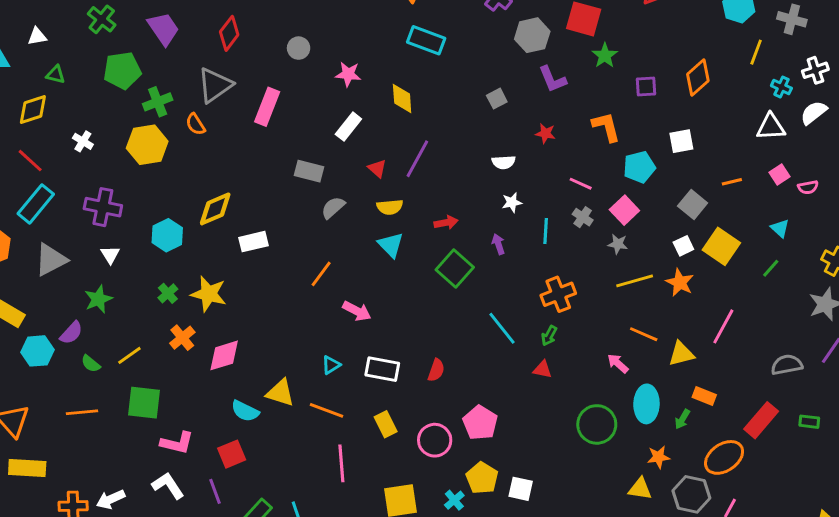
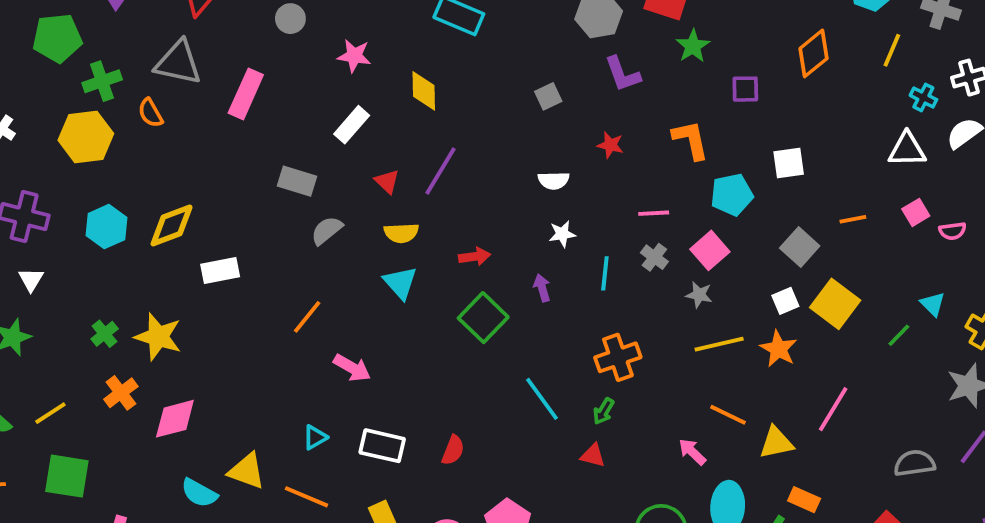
orange diamond: (698, 78) -> (814, 53), moved
gray triangle: (215, 85) -> (178, 63), turned 45
pink line: (581, 184) -> (654, 213), turned -30
cyan triangle: (780, 228) -> (933, 304), moved
cyan hexagon: (167, 235) -> (107, 227), moved

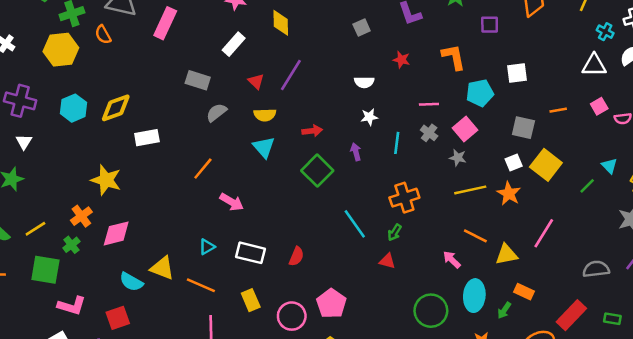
gray square: (800, 247) -> (523, 128), turned -30
green cross: (105, 334) -> (71, 245), moved

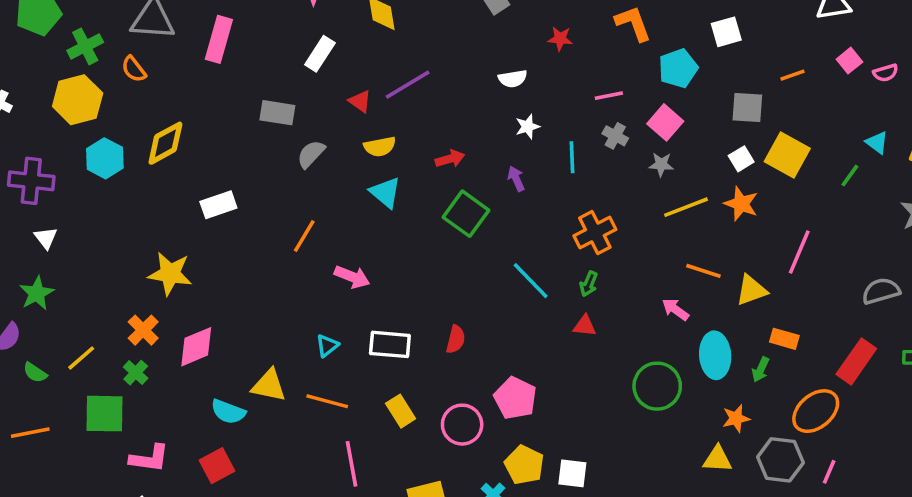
purple line: (291, 75) -> (408, 85), turned 36
cyan hexagon: (73, 108) -> (105, 158), moved
yellow diamond: (116, 108) -> (165, 143), moved

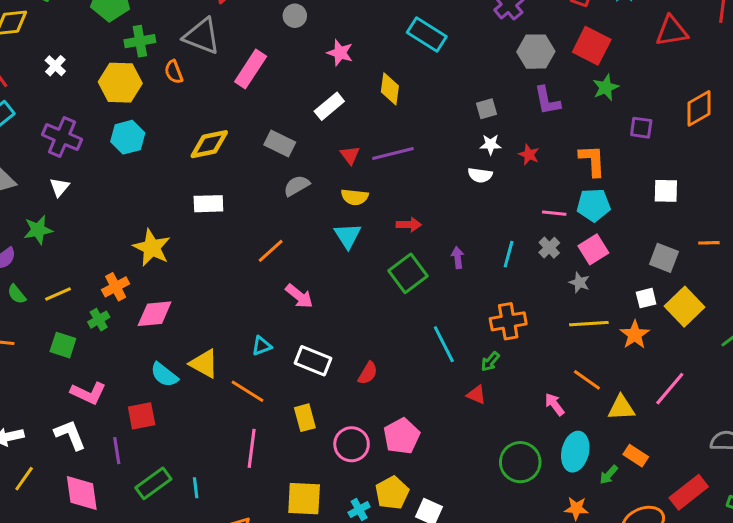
cyan pentagon: (678, 68) -> (594, 205), moved
white star: (528, 127) -> (491, 144), moved
yellow diamond: (165, 143) -> (209, 144), moved
green square: (104, 414) -> (63, 345), size x0.7

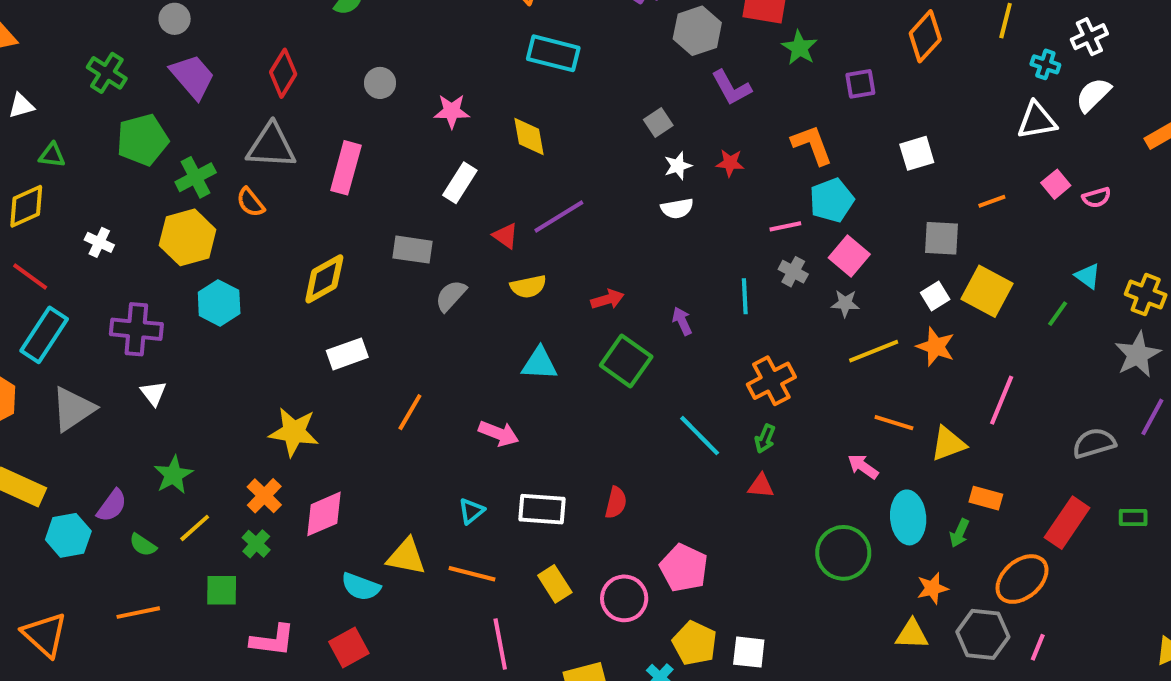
green star: (38, 230) -> (173, 475), moved
cyan triangle: (348, 236) -> (539, 364), moved, turned -36
orange line: (271, 251) -> (410, 412), moved

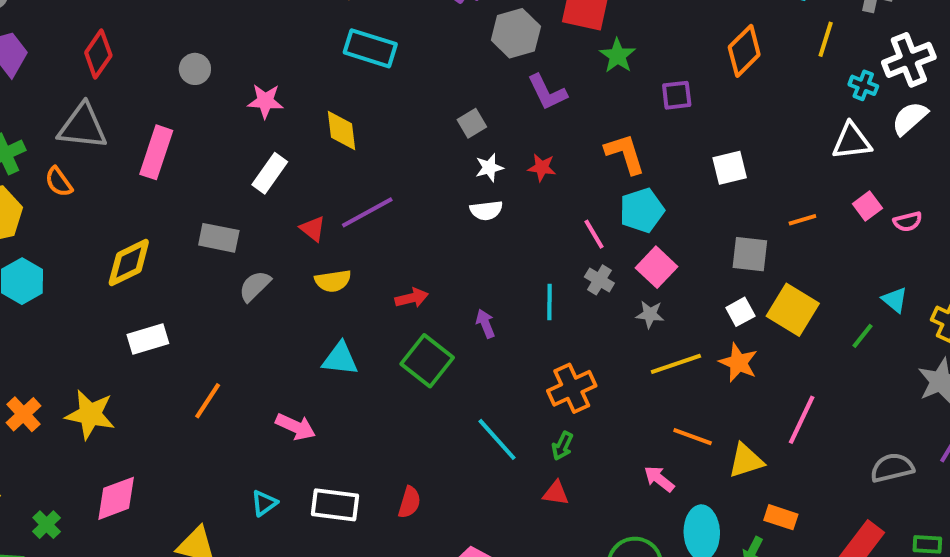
white cross: (1089, 37) -> (909, 60), size x1.4
pink line: (785, 226) -> (594, 234), turned 68
orange cross: (264, 496) -> (23, 414), moved

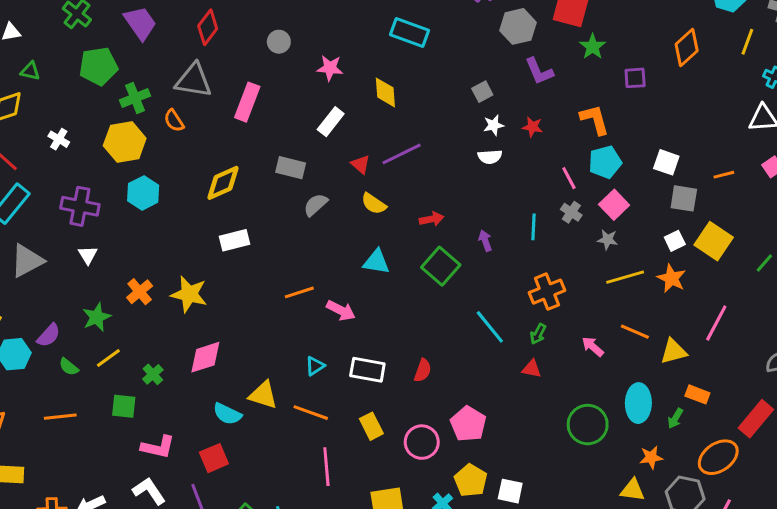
white square: (730, 168) -> (666, 162), moved, turned 30
yellow semicircle: (333, 281) -> (374, 204), turned 40
orange line: (208, 401) -> (299, 292), moved, turned 36
pink arrow: (659, 479) -> (593, 347), moved

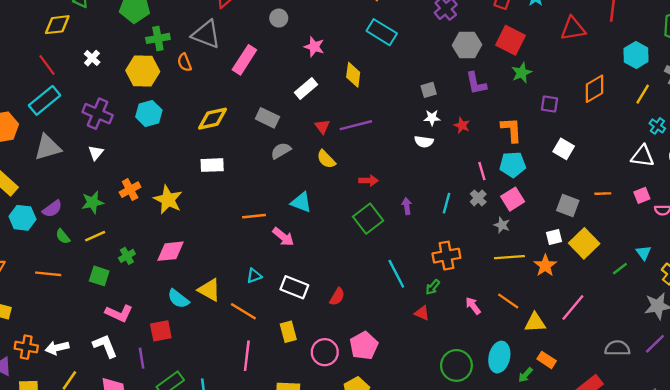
white square: (666, 162) -> (564, 149), moved
cyan triangle: (376, 262) -> (301, 202), moved

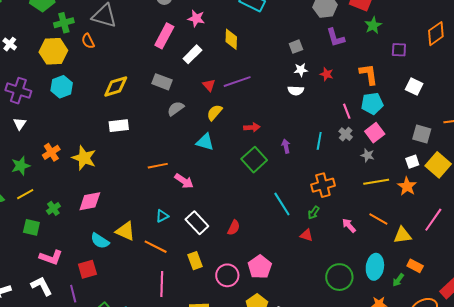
pink rectangle: (244, 60) -> (164, 36), moved
yellow semicircle: (326, 159) -> (215, 112), turned 90
cyan triangle: (301, 202) -> (205, 142), moved
white rectangle: (294, 287) -> (197, 223), turned 30

